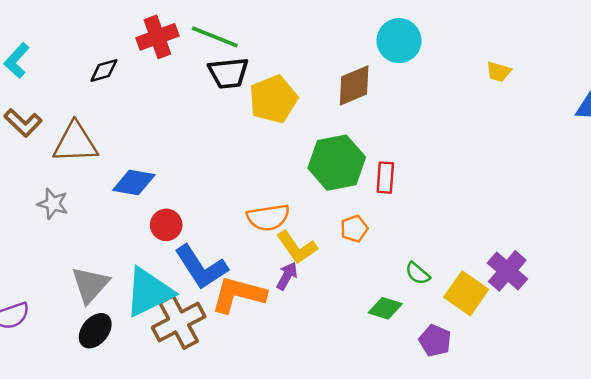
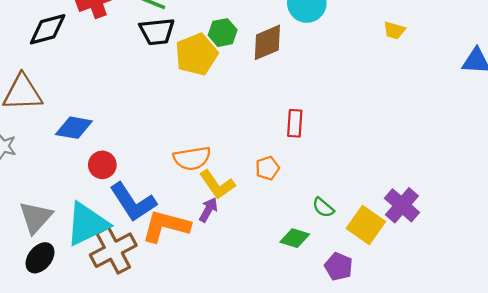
black diamond: (104, 70) -> (48, 29), size x1.5
green hexagon: (337, 163) -> (223, 33), moved, size x0.6

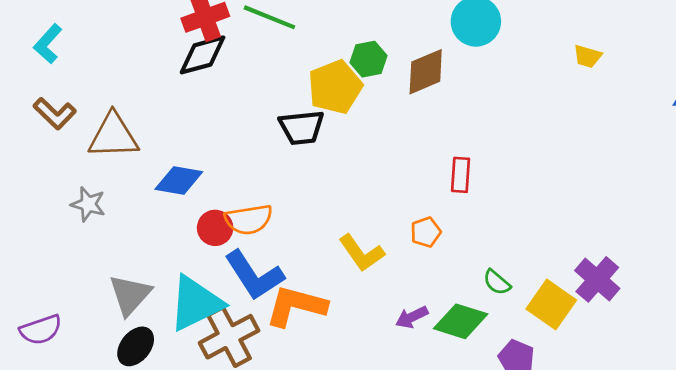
black diamond: (48, 29) -> (203, 55), moved
black trapezoid: (157, 31) -> (302, 127), moved
orange semicircle: (192, 158) -> (249, 220), moved
purple arrow: (208, 210) -> (412, 317), moved, turned -145
green diamond: (295, 238) -> (461, 321), size x1.4

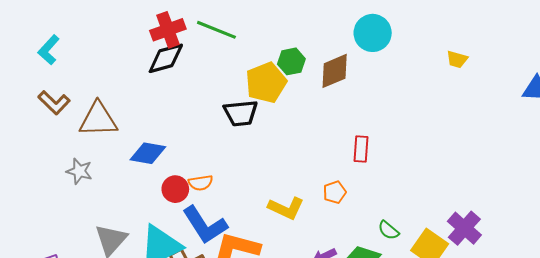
orange semicircle: (249, 220) -> (201, 183), size x0.7
yellow L-shape: (362, 253) -> (286, 208), turned -30

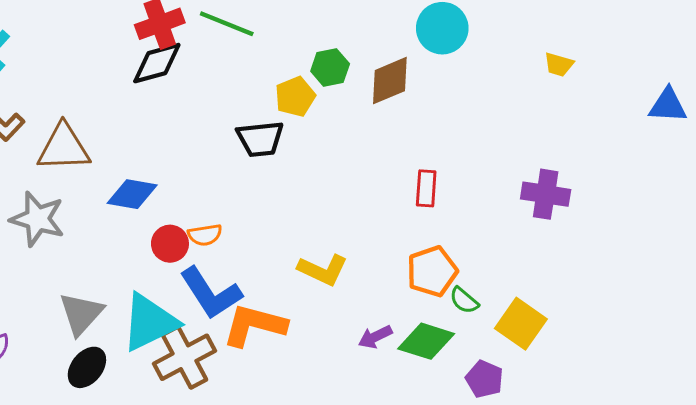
yellow pentagon: (266, 83) -> (295, 97), size x0.7
gray star: (79, 171) -> (37, 219), size x1.5
orange pentagon: (335, 192) -> (432, 271), moved, size x1.6
purple cross: (464, 228) -> (546, 194), moved, turned -32

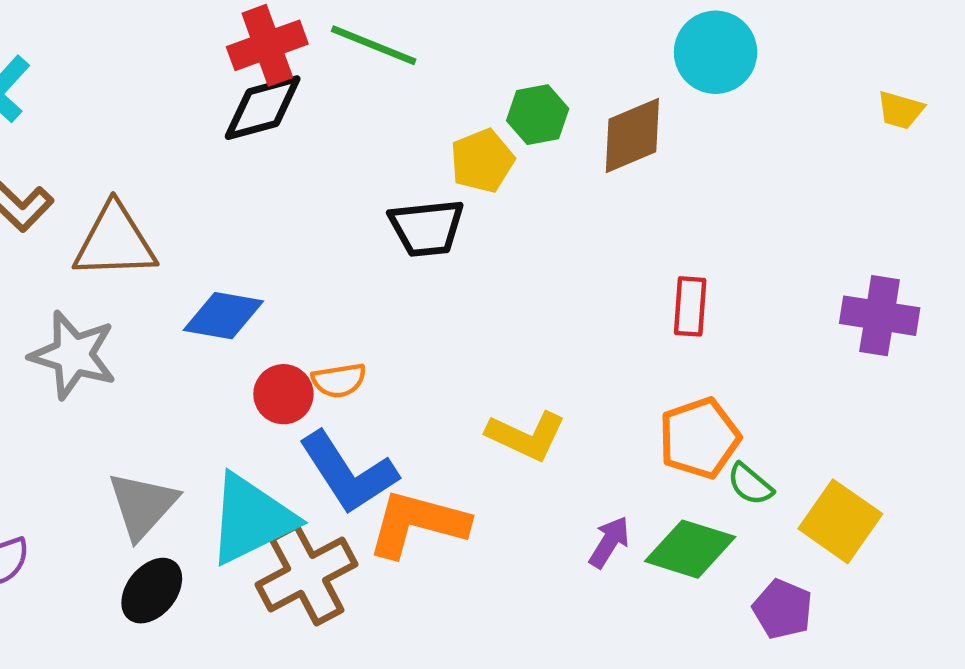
purple arrow: (375, 337) -> (609, 542), turned 148

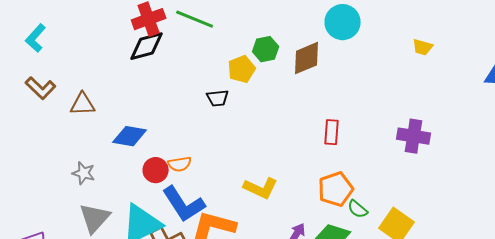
black trapezoid: (427, 228) -> (218, 98), size x0.7
brown triangle: (115, 242) -> (83, 104), size x0.7
gray star: (73, 355) -> (84, 173), moved, size x0.6

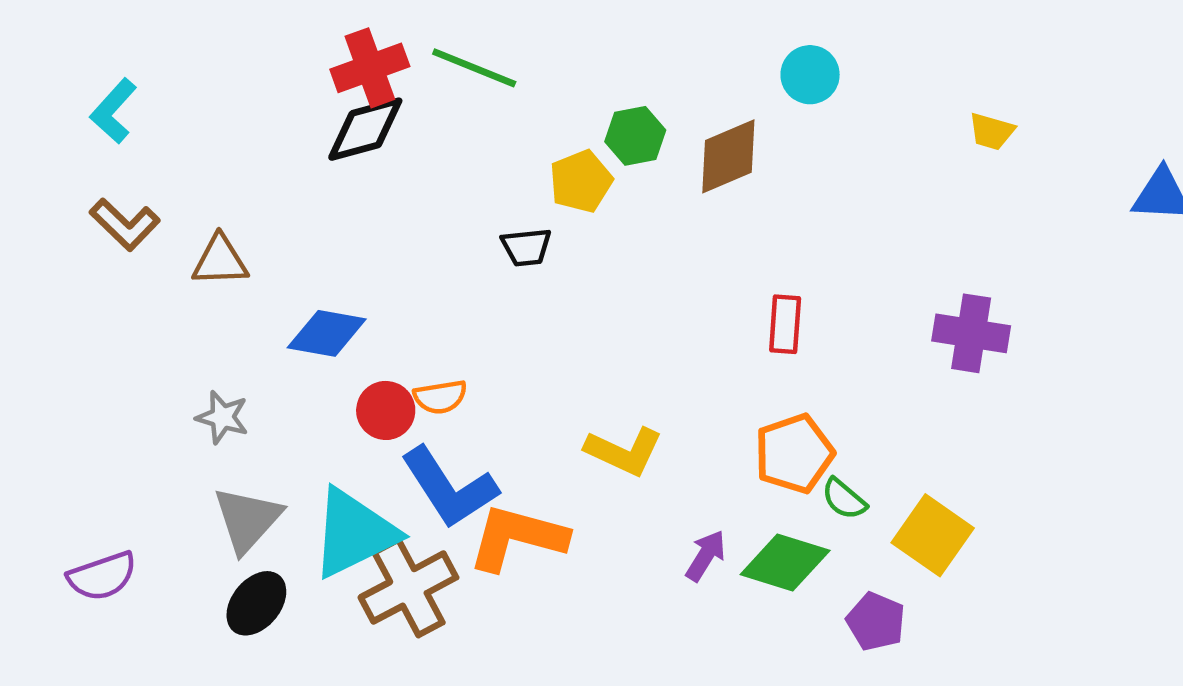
cyan circle: (343, 22) -> (810, 75), size x0.7

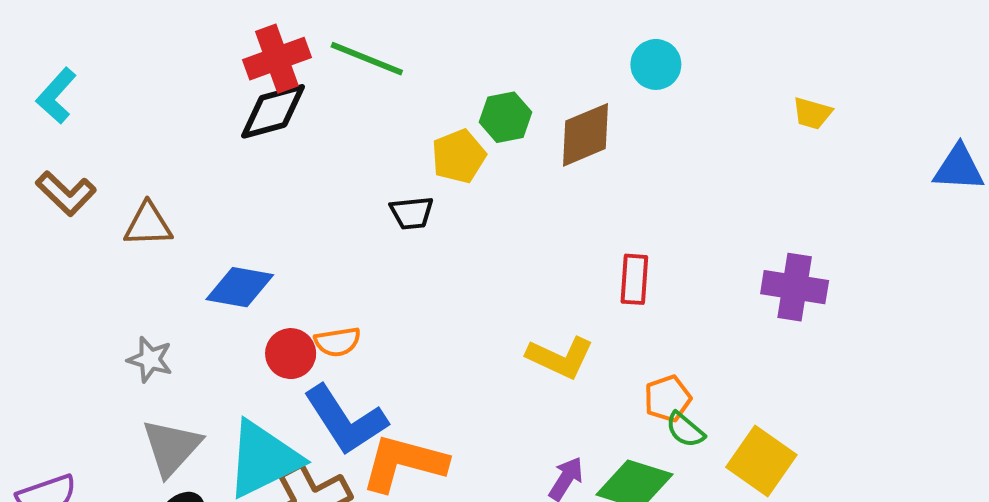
yellow L-shape: (624, 451) -> (560, 357), moved
orange pentagon: (794, 454) -> (668, 398), moved, size x0.7

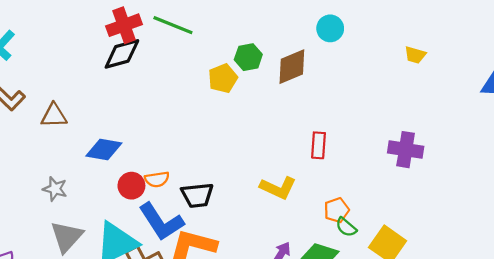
black trapezoid: (412, 213) -> (197, 195), moved, size x1.4

